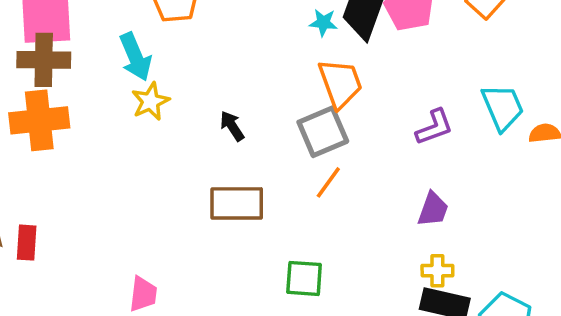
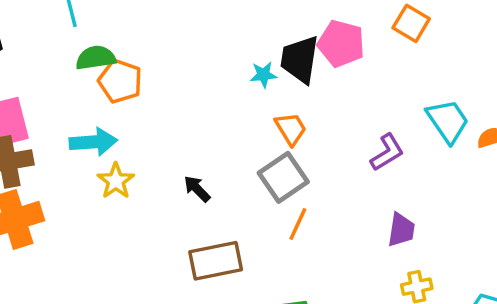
cyan arrow: (135, 57) -> (93, 142), turned -60
orange trapezoid: (340, 83) -> (291, 129), size x0.7

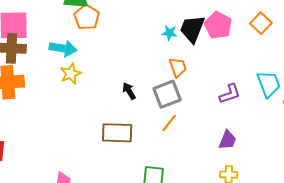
black arrow: (197, 189) -> (129, 91), moved

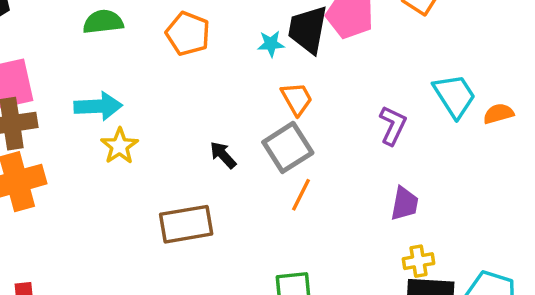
orange pentagon: (87, 17) -> (188, 34), moved
purple L-shape: (230, 94) -> (393, 125), turned -35
brown rectangle: (117, 133) -> (186, 224), moved

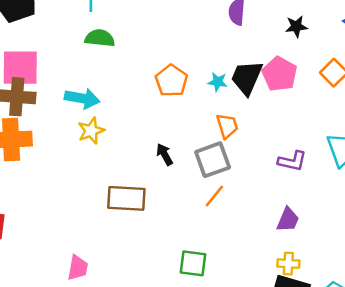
orange pentagon: (188, 34) -> (171, 81), moved
purple L-shape: (393, 125) -> (292, 161), turned 64

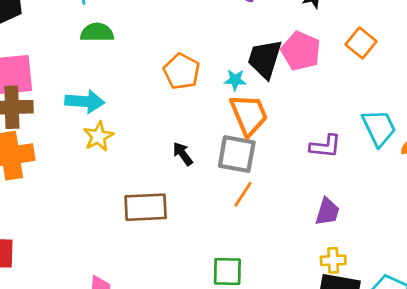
cyan star: (218, 82) -> (235, 80), moved
orange trapezoid: (227, 126) -> (249, 115), size x1.5
gray square: (213, 160) -> (237, 154), turned 36

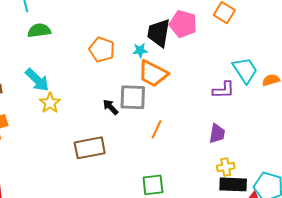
cyan arrow: (85, 101) -> (37, 80), turned 48
orange trapezoid: (249, 115) -> (153, 74), turned 148
purple L-shape: (325, 146) -> (224, 90), moved
gray square: (237, 154) -> (133, 97), moved

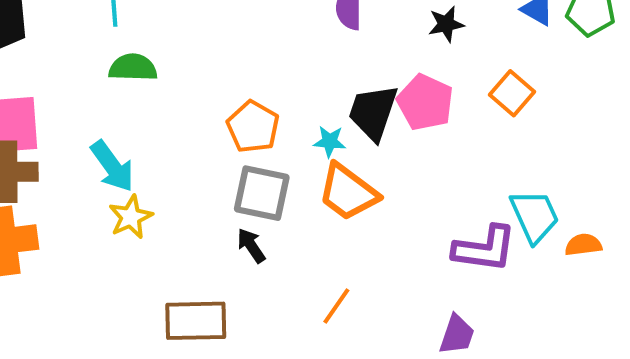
purple L-shape: (224, 90) -> (485, 249), size x1.4
gray square: (133, 97) -> (262, 193), moved

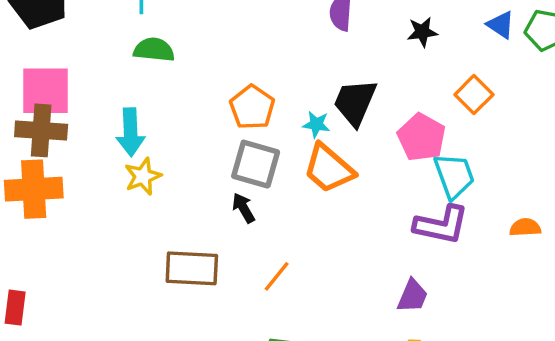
pink pentagon: (425, 102) -> (422, 137), moved
cyan arrow: (112, 166) -> (130, 132), turned 30
cyan trapezoid: (535, 216) -> (454, 176), moved
orange line: (336, 306) -> (277, 276), moved

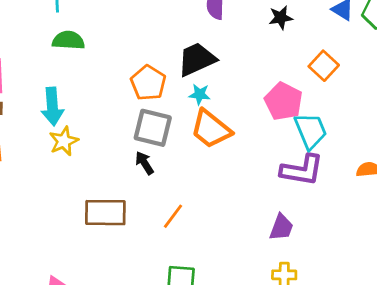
black trapezoid: (355, 102) -> (197, 59), moved, turned 45

